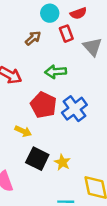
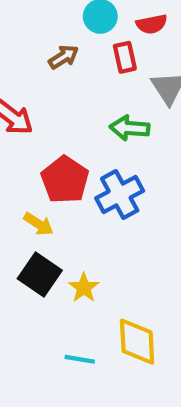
green arrow: (55, 72) -> (130, 128), moved
yellow arrow: (23, 131) -> (39, 224), moved

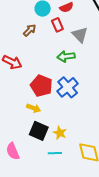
cyan line: (80, 359) -> (55, 153), moved

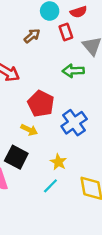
blue cross: (68, 87) -> (74, 123), moved
black square: (39, 131) -> (16, 157), moved
cyan line: (55, 153) -> (50, 186), turned -48

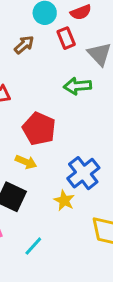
blue cross: (74, 123) -> (83, 173), moved
cyan line: (50, 186) -> (33, 246), moved

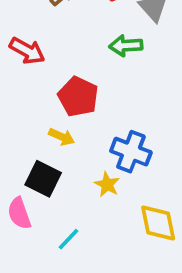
blue cross: (83, 173) -> (131, 152), turned -32

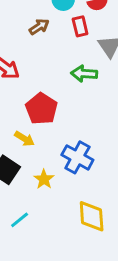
yellow star: (107, 184) -> (44, 179), moved

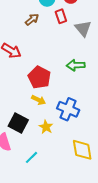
green arrow: (84, 74) -> (76, 65), moved
yellow arrow: (24, 139) -> (39, 100), moved

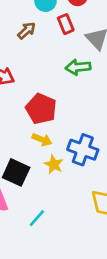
green arrow: (76, 65) -> (78, 67), moved
yellow star: (46, 127) -> (54, 164), moved

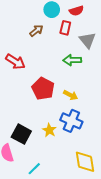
red rectangle: (66, 24) -> (65, 28), turned 32
yellow arrow: (42, 140) -> (71, 95), moved

